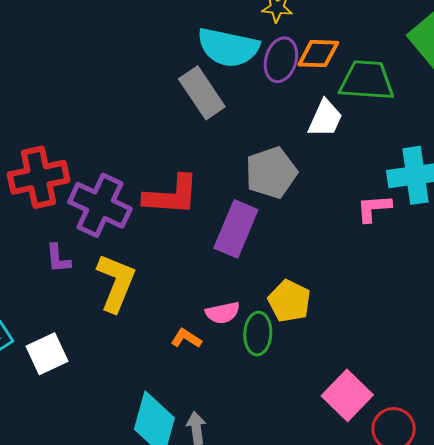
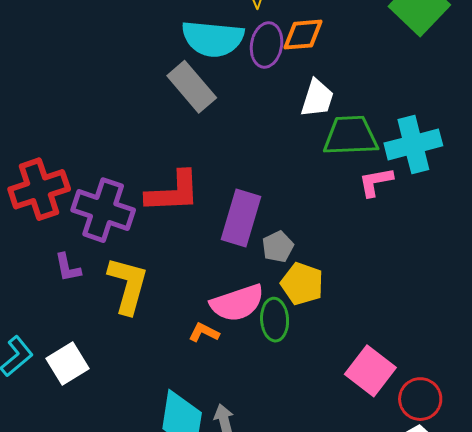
green trapezoid: (367, 80) -> (351, 136), moved
gray pentagon: (271, 173) -> (278, 247), moved, size x0.6
pink semicircle: (223, 313) -> (237, 303), size x1.6

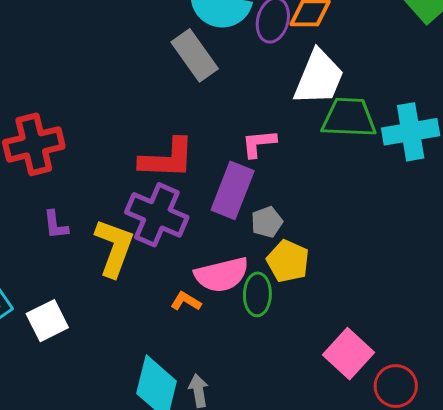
white trapezoid: (317, 98) -> (319, 78), size x1.5
pink L-shape: (376, 182) -> (259, 143), moved
purple cross: (103, 210) -> (157, 215), moved

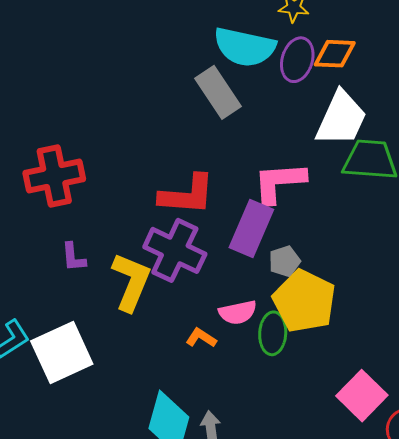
pink L-shape: (259, 143) -> (279, 182), size x1.5
yellow pentagon: (288, 261) -> (304, 301), size x1.5
pink semicircle: (222, 275) -> (238, 312), size x0.7
white square: (47, 321) -> (62, 353), size x1.5

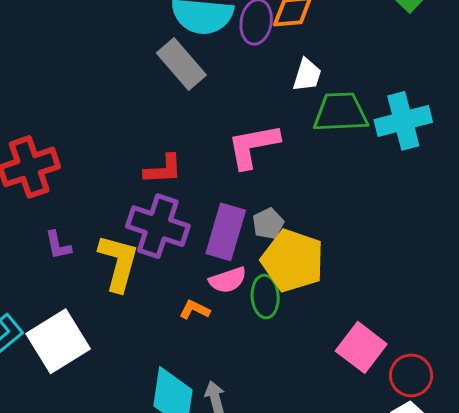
white trapezoid: (341, 119) -> (307, 75), size x0.6
red L-shape: (187, 195) -> (163, 169), size x0.7
purple rectangle: (251, 229) -> (226, 232), moved

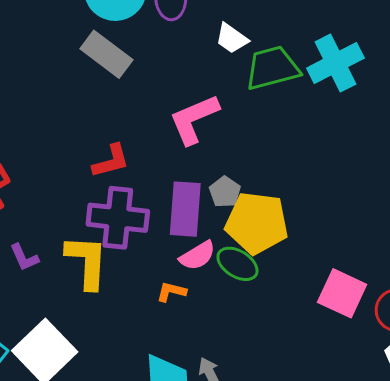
white trapezoid: (307, 75) -> (232, 39), turned 120
green ellipse: (265, 297) -> (237, 264), turned -42

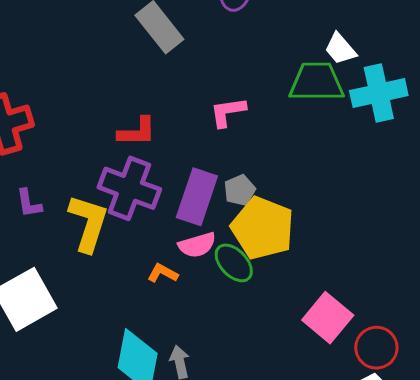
white trapezoid: (232, 39) -> (340, 49), moved
pink L-shape: (194, 119) -> (228, 112), size x0.7

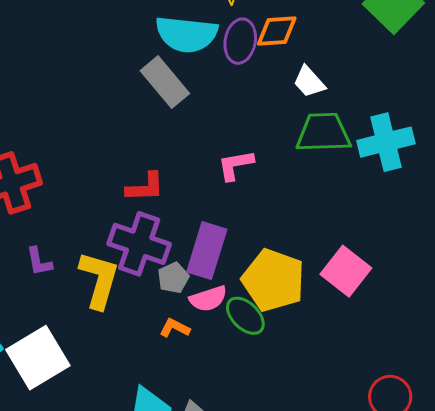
white trapezoid: (340, 49) -> (309, 82), moved
gray pentagon: (240, 190) -> (173, 278), moved
pink square: (328, 318) -> (346, 271), moved

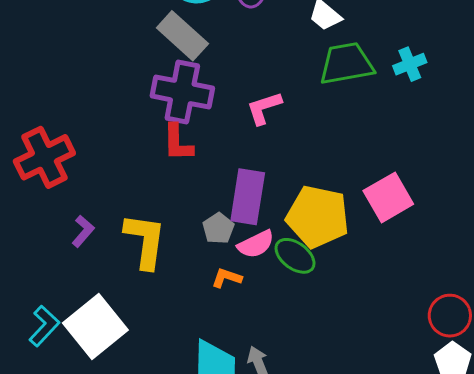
cyan cross: (386, 142) -> (410, 64), size x0.6
red L-shape: (145, 187) -> (178, 143), turned 99
purple cross: (139, 244) -> (182, 92), moved
purple L-shape: (39, 262) -> (83, 231), turned -120
pink square: (346, 271) -> (388, 197), turned 30

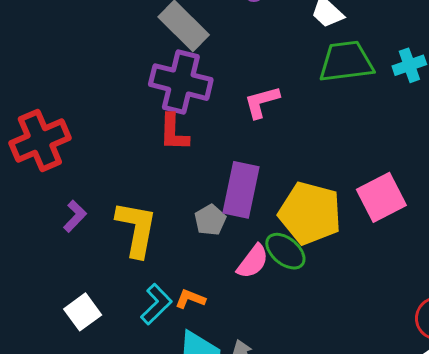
pink semicircle: (256, 244) -> (253, 261), moved, turned -30
orange L-shape: (227, 278) -> (190, 299), moved
cyan L-shape: (44, 326) -> (156, 304), moved
white square: (95, 326) -> (83, 312), size x0.6

